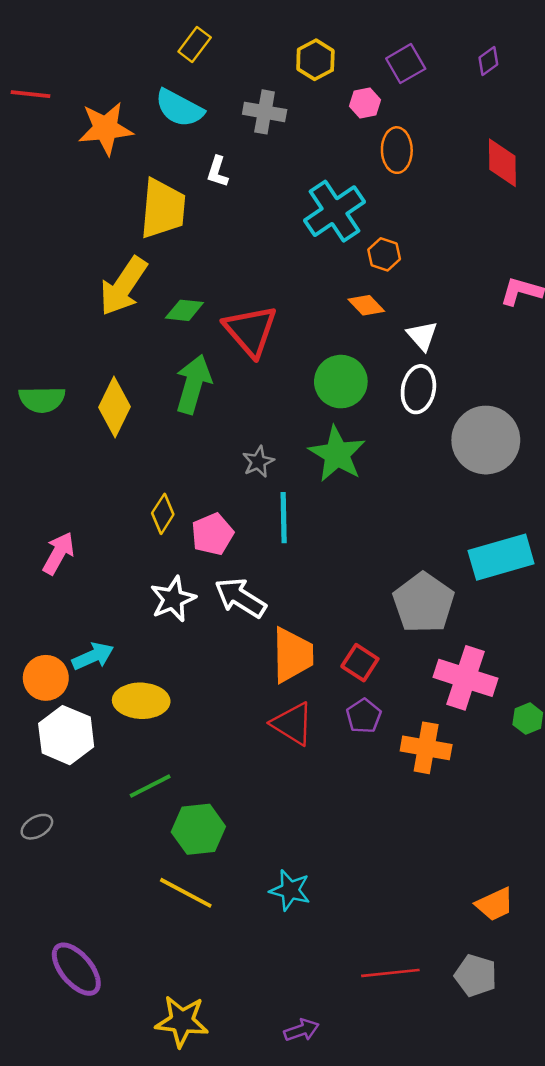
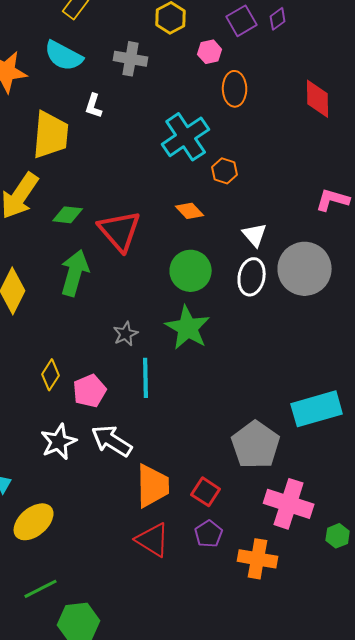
purple diamond: (488, 61) -> (278, 19), moved
orange diamond: (366, 305) -> (190, 211), moved
gray circle: (486, 440) -> (305, 269), moved
yellow ellipse: (141, 701) -> (34, 522), turned -42

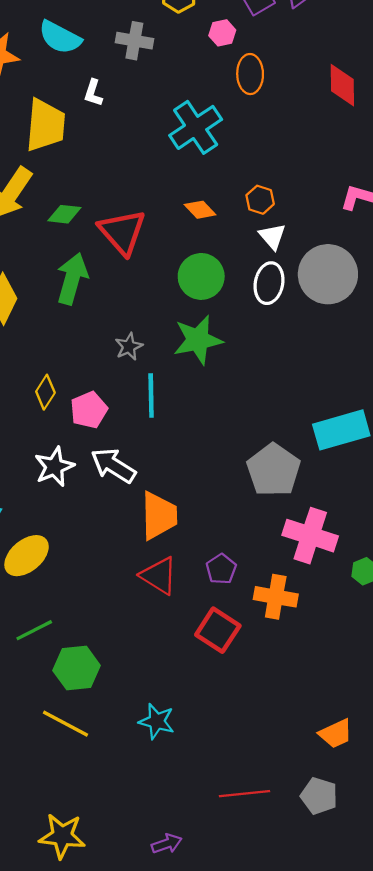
orange hexagon: (225, 171) -> (260, 200), moved
green star: (188, 328) -> (198, 340), turned 30
red square: (206, 492) -> (218, 630), moved, size x1.4

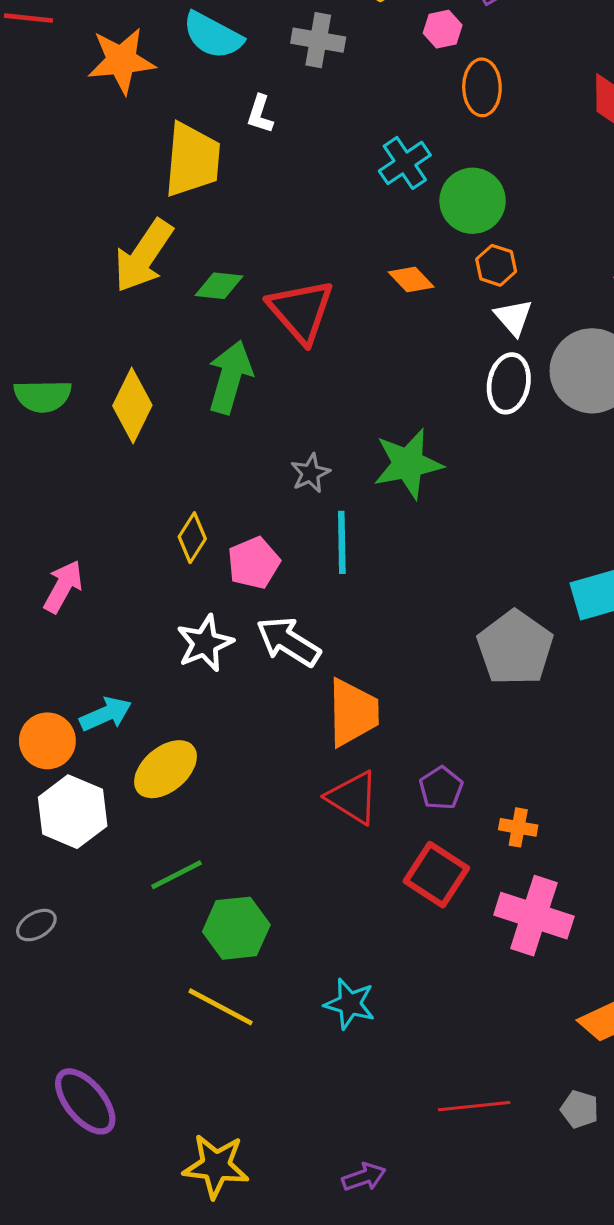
cyan cross: (196, 127) -> (405, 163), size x0.7
green circle: (201, 276) -> (473, 201), moved
pink cross: (310, 536) -> (534, 916), moved
orange cross: (276, 597) -> (518, 827), size x0.6
gray pentagon: (319, 796) -> (580, 1109), size x0.7

